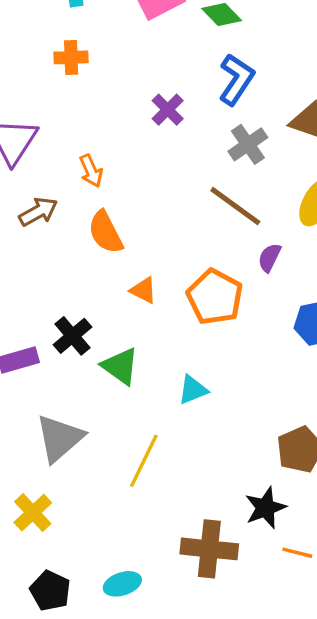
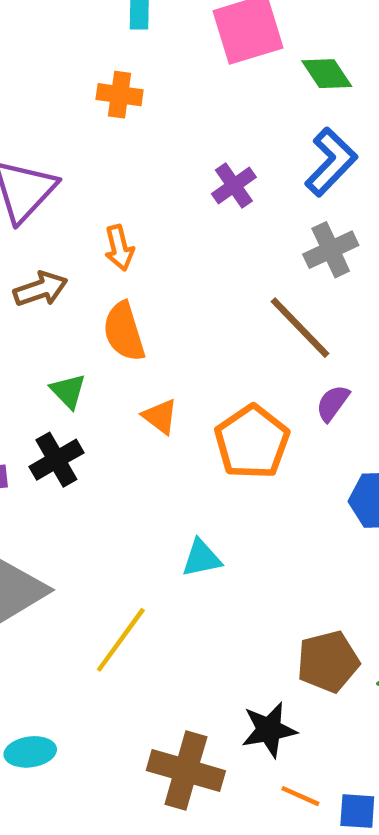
green triangle: (120, 366) -> (68, 391), moved, size x0.7
cyan ellipse: (122, 584) -> (30, 752), moved

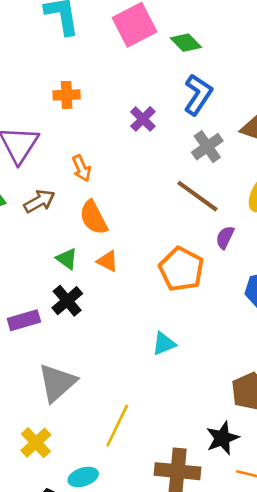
orange cross: (120, 95) -> (67, 95), moved
orange triangle: (160, 416) -> (108, 261), moved
yellow line: (121, 640) -> (117, 426), moved

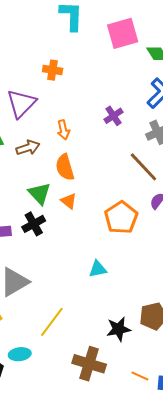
orange cross: (67, 95) -> (53, 70), moved
purple cross: (143, 119) -> (113, 116), moved
green triangle: (67, 259) -> (39, 193), size x1.4
black star: (222, 438) -> (119, 329), moved

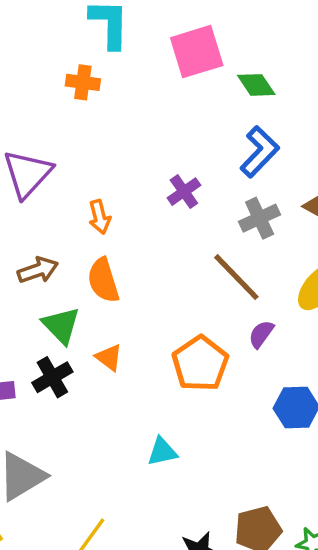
orange cross: (53, 70) -> (83, 82), moved
brown arrow: (28, 148) -> (38, 270), moved
orange triangle: (69, 201) -> (109, 358), moved

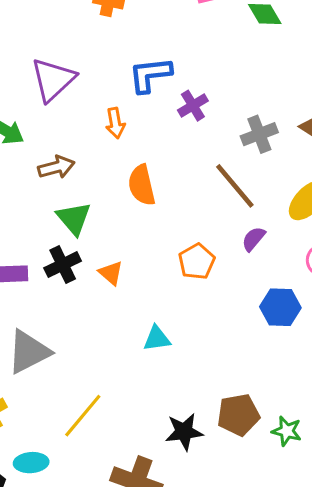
blue L-shape: (260, 152) -> (150, 75), moved, turned -144
orange semicircle: (103, 280) -> (142, 185), moved
orange triangle: (109, 358) -> (111, 273), moved
orange pentagon: (200, 364) -> (197, 262), size x0.7

